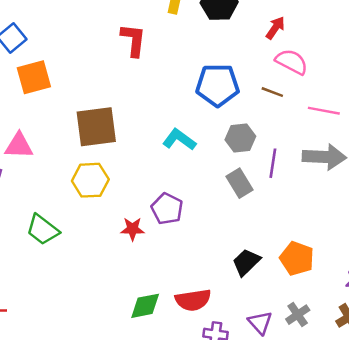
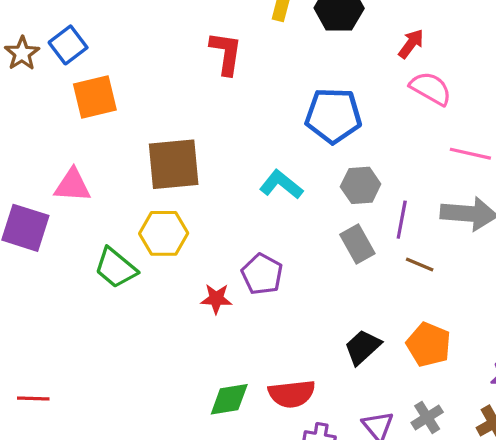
brown line: (272, 92) -> (420, 265), moved
green trapezoid: (43, 230) -> (116, 268), moved

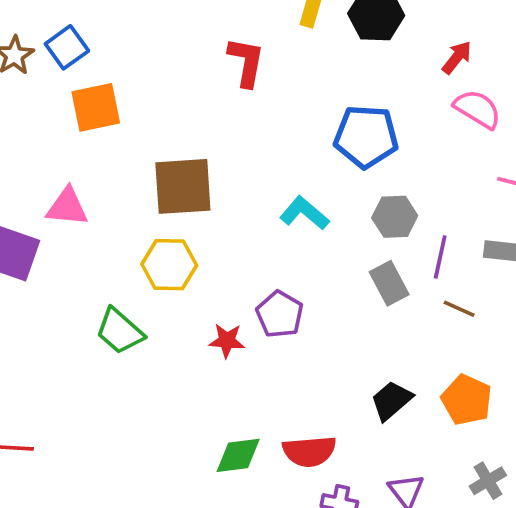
green trapezoid: (116, 268) -> (120, 331), moved
gray cross: (427, 417) -> (488, 481), moved

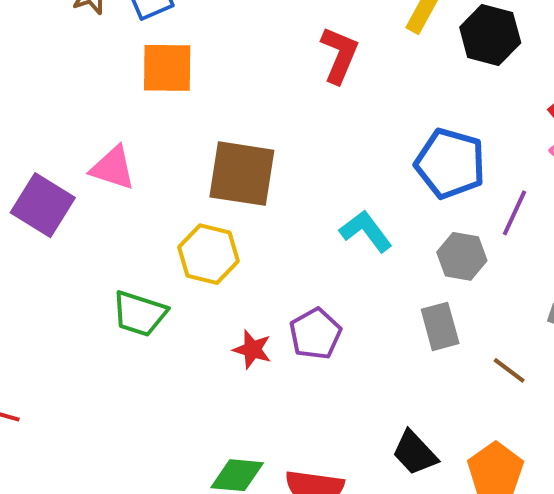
purple line: (440, 257) -> (515, 213), moved
green trapezoid: (120, 331) -> (139, 314), turned -36
black trapezoid: (391, 401) -> (415, 453), turned -105

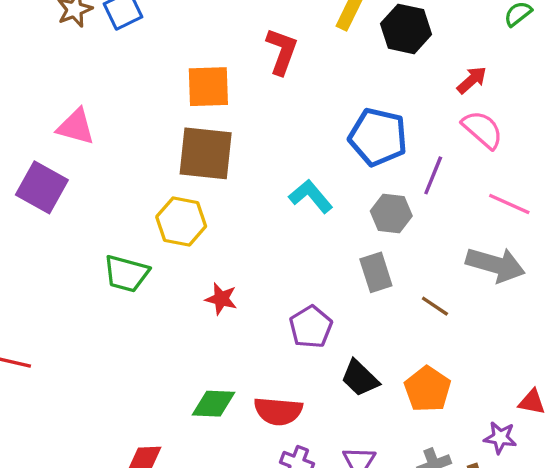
orange square: (167, 68) -> (208, 87), moved
pink triangle: (113, 168) -> (76, 127), moved
purple pentagon: (315, 334) -> (311, 327), moved

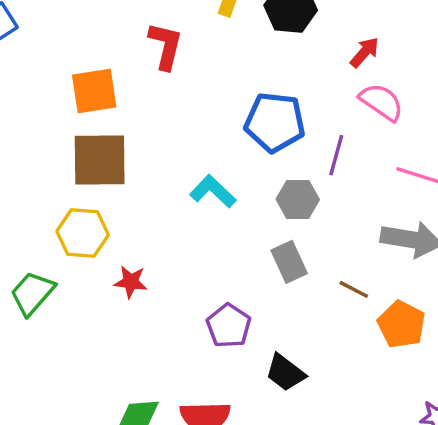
green trapezoid: (126, 274) -> (32, 293), turned 123
red star: (221, 299) -> (131, 282), moved
orange pentagon: (427, 389) -> (401, 324), moved

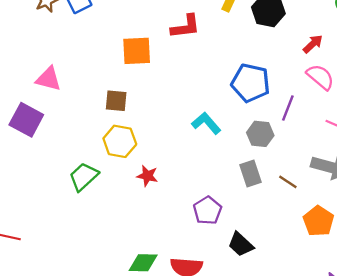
red L-shape: (166, 46) -> (185, 27), turned 64
brown square: (100, 160) -> (116, 101), moved, size x0.6
brown line: (354, 289) -> (288, 182), moved

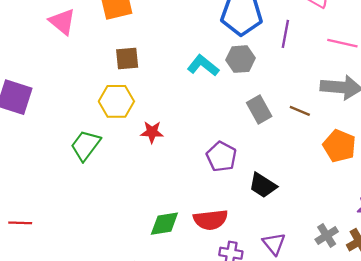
pink triangle: (48, 79) -> (62, 22), moved, turned 36
brown square: (116, 101) -> (127, 58), moved
gray hexagon: (260, 134) -> (240, 59), moved

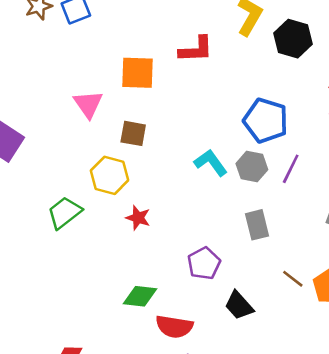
pink triangle: (62, 22) -> (88, 104), moved
purple line: (285, 34) -> (291, 169), moved
brown line: (300, 111) -> (293, 279), moved
green diamond: (164, 224) -> (140, 296), moved

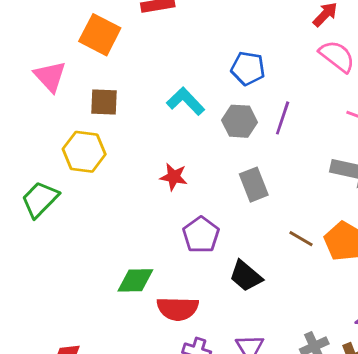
orange square: (138, 73) -> (100, 35), turned 33
blue pentagon: (266, 120) -> (248, 68), size x0.7
cyan L-shape: (211, 163) -> (186, 101), moved
red star: (138, 218) -> (174, 177), moved

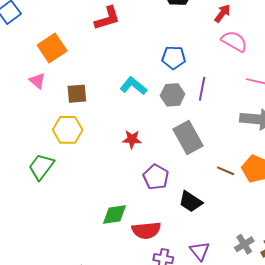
orange square: (100, 35) -> (52, 48), moved, turned 36
pink triangle: (50, 76) -> (37, 81), size x0.7
gray rectangle: (254, 185) -> (188, 138), size x1.4

